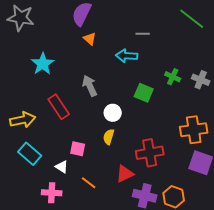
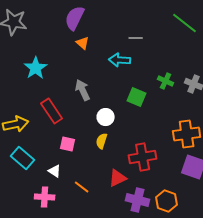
pink square: (78, 149) -> (68, 144), moved

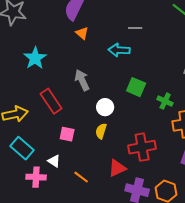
green cross: (166, 81) -> (165, 101), moved
pink cross: (45, 197) -> (36, 177), moved

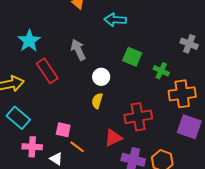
cyan star: (35, 58) -> (29, 41), moved
pink square: (67, 134) -> (63, 130), moved
white triangle: (54, 161) -> (56, 159), moved

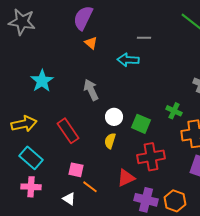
green square: (132, 57) -> (141, 124), moved
red rectangle: (47, 71) -> (68, 131), moved
pink cross: (32, 147) -> (31, 187), moved

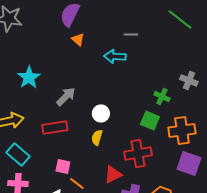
gray arrow: (91, 90) -> (66, 96), moved, turned 70
green cross: (174, 111) -> (162, 96), moved
green square: (141, 124) -> (150, 120), moved
red rectangle: (68, 131) -> (55, 127), turned -65

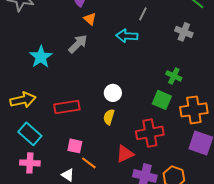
gray line: (131, 34) -> (143, 14), turned -64
gray cross: (189, 80) -> (184, 32), moved
gray arrow: (66, 96) -> (78, 44), moved

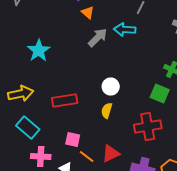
gray arrow: (78, 44) -> (98, 38), moved
red triangle: (125, 154) -> (111, 154), moved
pink cross: (30, 163) -> (41, 157), moved

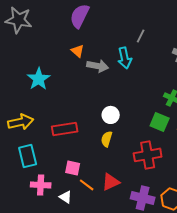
orange triangle: (88, 13) -> (78, 51), moved
cyan arrow: (125, 30) -> (125, 58), turned -105
gray arrow: (98, 38) -> (98, 66), turned 55
cyan rectangle: (28, 128) -> (28, 156), turned 35

